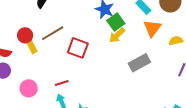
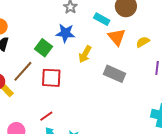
green square: (116, 22) -> (43, 48), moved
gray rectangle: (139, 63) -> (114, 74), turned 70

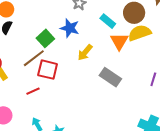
yellow semicircle: (143, 42) -> (140, 33), moved, size x1.6
brown line: (23, 71) -> (34, 58), moved
red line: (46, 116) -> (33, 91), moved

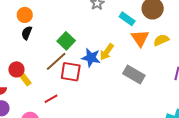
blue star: (70, 28) -> (91, 58), moved
yellow semicircle: (140, 33) -> (161, 40), moved, size x0.7
red line: (33, 91) -> (51, 99), moved

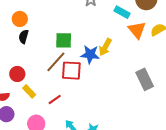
green square: (66, 41) -> (64, 40), turned -36
gray rectangle: (134, 75) -> (145, 79), moved, turned 40
yellow rectangle: (25, 79) -> (29, 91), moved

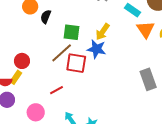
black semicircle: (24, 37) -> (46, 17), moved
yellow arrow: (105, 47) -> (103, 32), moved
yellow rectangle: (29, 91) -> (16, 77), moved, turned 72

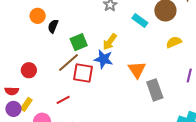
orange triangle: (146, 29) -> (137, 70), moved
green square: (72, 32) -> (79, 42), turned -30
yellow rectangle: (16, 77) -> (26, 104), moved

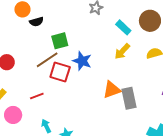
black semicircle: (53, 26) -> (36, 22), turned -136
yellow arrow: (110, 42) -> (122, 51), moved
orange triangle: (137, 70) -> (112, 90), moved, turned 36

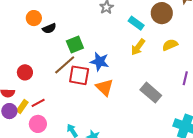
orange triangle: (112, 90) -> (105, 87), moved, turned -48
red line: (37, 96) -> (38, 103), moved
gray rectangle: (129, 98) -> (151, 93), turned -30

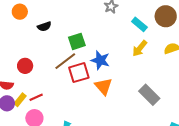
orange circle: (34, 18) -> (20, 12), moved
black semicircle: (49, 28) -> (44, 26), moved
red square: (79, 75) -> (79, 73), turned -30

